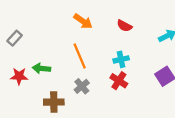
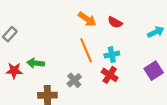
orange arrow: (83, 21) -> (87, 19), moved
orange line: (80, 56) -> (86, 50), moved

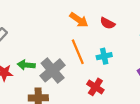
red cross: (110, 75) -> (95, 87), moved
gray cross: (74, 80) -> (53, 70), moved, size x1.6

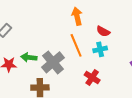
orange arrow: (79, 20) -> (77, 16), turned -138
red semicircle: (107, 23) -> (103, 31), moved

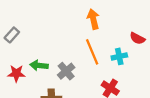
red semicircle: (103, 31) -> (137, 38), moved
gray cross: (53, 62) -> (66, 71), size x0.7

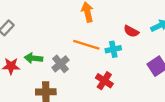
orange line: (92, 52) -> (86, 45), turned -50

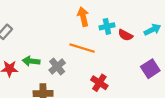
cyan cross: (113, 49) -> (107, 26), moved

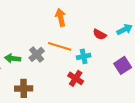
cyan cross: (107, 26) -> (84, 56), moved
gray cross: (57, 66) -> (37, 54), moved

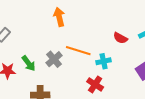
orange arrow: (61, 17) -> (59, 17), moved
green arrow: (13, 58) -> (29, 63), turned -133

